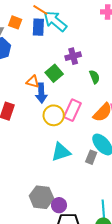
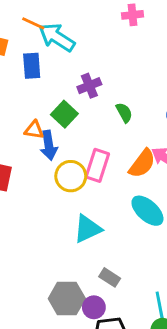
blue rectangle: (38, 27) -> (32, 66), moved
gray rectangle: (91, 157) -> (110, 277), moved, turned -72

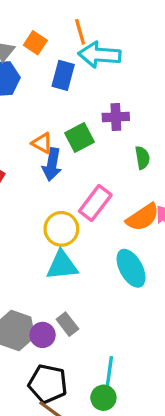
orange line: (33, 23) -> (80, 32), turned 30
cyan arrow: (57, 37) -> (99, 55), turned -48
yellow circle: (71, 176) -> (61, 229), moved
purple circle: (94, 307) -> (43, 335), moved

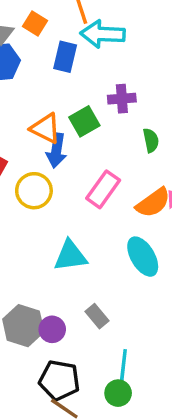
orange triangle: (42, 143) -> (46, 128), size x1.4
yellow circle: (61, 229) -> (34, 191), moved
gray rectangle: (67, 324) -> (97, 316), moved

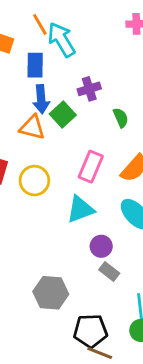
cyan arrow: (103, 34) -> (61, 40), turned 69
blue arrow: (56, 150) -> (41, 99), moved
cyan triangle: (70, 256) -> (80, 209), moved
purple circle: (52, 329) -> (101, 246), moved

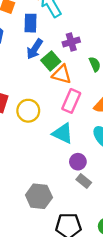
blue arrow: (41, 99) -> (35, 49), turned 36
orange triangle: (32, 127) -> (62, 74), moved
cyan triangle: (80, 209) -> (63, 133), turned 45

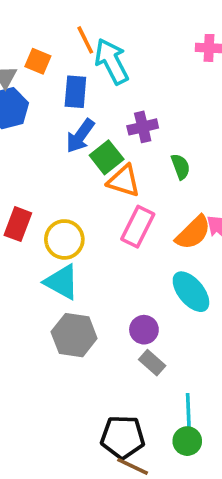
cyan triangle: (63, 133) -> (62, 282), moved
gray hexagon: (39, 196) -> (74, 335), moved

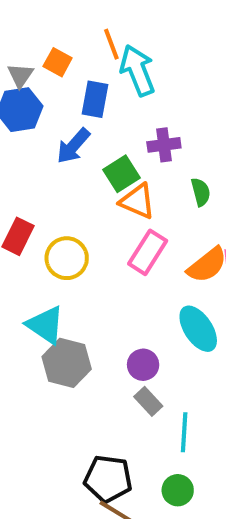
blue arrow: (80, 136) -> (73, 146), moved
cyan triangle: (62, 282) -> (45, 325), moved
cyan line: (188, 412) -> (184, 432), moved

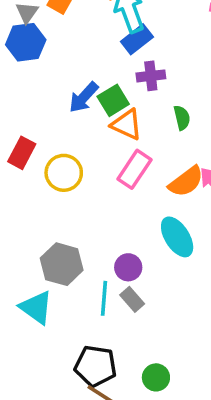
blue rectangle: (95, 99) -> (137, 39), moved, turned 40
blue arrow: (73, 146) -> (84, 97), moved
cyan triangle: (45, 325) -> (36, 307), moved
cyan line: (184, 432) -> (104, 298), moved

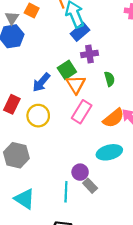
blue arrow: (84, 97) -> (41, 82), moved
orange triangle: (127, 125) -> (76, 84), turned 36
cyan ellipse: (177, 237) -> (109, 152), turned -70
gray hexagon: (62, 264) -> (16, 155), moved
gray rectangle: (132, 299) -> (90, 186), moved

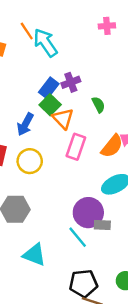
blue rectangle: (80, 32) -> (49, 88), moved
purple circle: (80, 172) -> (88, 213), size x1.6
gray rectangle: (90, 186) -> (102, 225), turned -32
cyan line: (66, 192) -> (78, 237), turned -30

